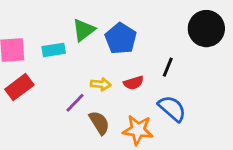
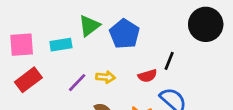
red semicircle: (134, 83) -> (148, 76), moved
purple line: (75, 103) -> (77, 83), moved

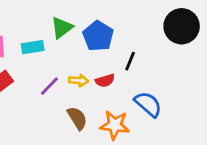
black line: (169, 61) -> (130, 61), moved
red semicircle: (148, 76) -> (105, 81), moved

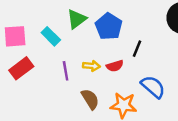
cyan rectangle: (33, 47) -> (51, 36), turned 54
purple line: (49, 86) -> (66, 71), turned -54

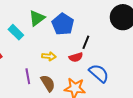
red semicircle: (115, 66) -> (76, 57), moved
purple line: (66, 71) -> (28, 76), moved

